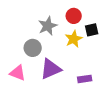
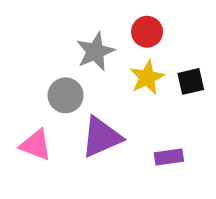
black square: (92, 30) -> (191, 81), moved

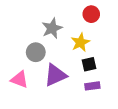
red circle: (147, 32) -> (91, 14), moved
black square: (191, 81) -> (89, 64), moved

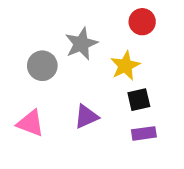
gray circle: (36, 52) -> (42, 66), moved
purple triangle: (55, 75) -> (86, 117), size x0.7

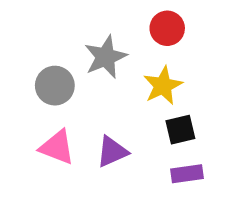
red circle: (142, 22) -> (167, 28), moved
pink triangle: (30, 123) -> (57, 147), moved

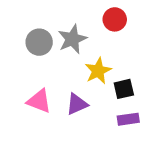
gray circle: (55, 86) -> (39, 42), moved
yellow star: (163, 86) -> (98, 71), moved

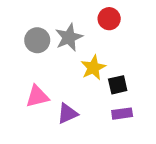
pink triangle: (39, 101) -> (37, 96), turned -35
purple triangle: (77, 104) -> (67, 114), moved

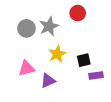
yellow star: (93, 68) -> (57, 54), moved
purple rectangle: (122, 114) -> (96, 75), moved

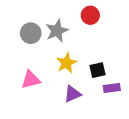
purple triangle: (48, 81) -> (72, 94), moved

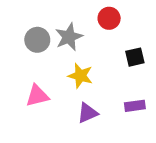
yellow star: (66, 63) -> (80, 76), turned -30
black square: (97, 70) -> (135, 57), moved

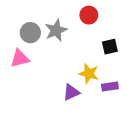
yellow star: (80, 76) -> (89, 74), moved
pink triangle: (37, 96) -> (20, 58), moved

